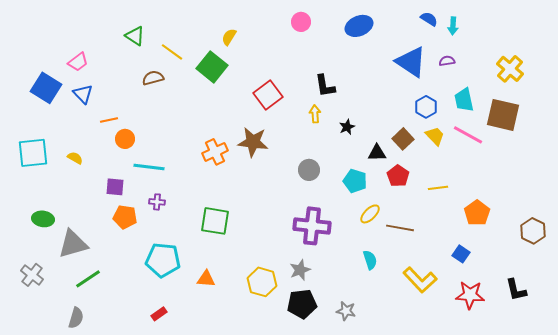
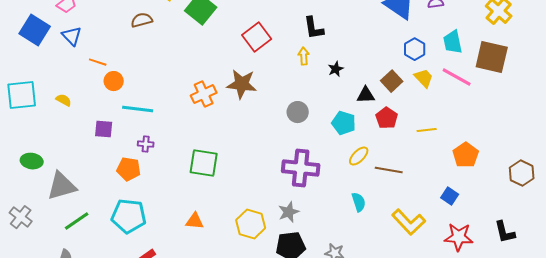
orange line: (109, 120) -> (98, 62), turned 30
orange pentagon: (125, 217) -> (129, 169), moved
cyan pentagon: (163, 260) -> (129, 216), moved

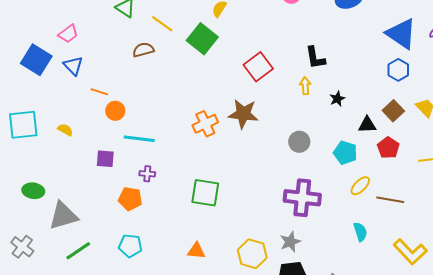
blue hexagon: (415, 49) -> (398, 70), moved
cyan pentagon: (129, 216) -> (130, 246), size x0.7

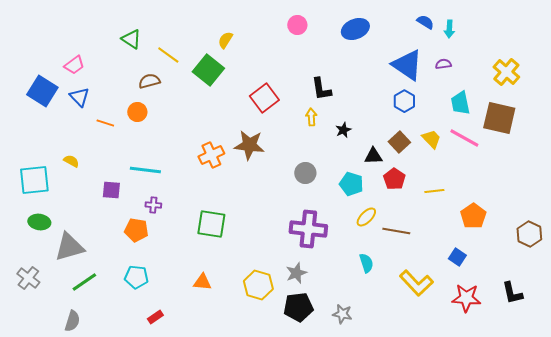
orange circle: (115, 111) -> (137, 112), moved
cyan square: (23, 125) -> (34, 180), moved

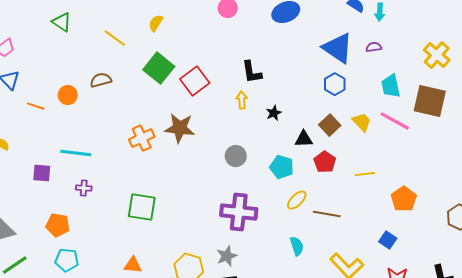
yellow line: (168, 55) -> (115, 38), moved
green square: (208, 70) -> (159, 68), moved
brown semicircle: (149, 81) -> (101, 80), moved
orange pentagon: (136, 230) -> (58, 225), moved

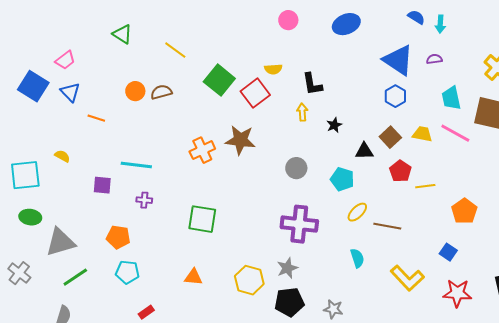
yellow semicircle: (156, 23) -> (273, 69), moved, turned -126
orange circle: (68, 95) -> (135, 91), moved
yellow trapezoid: (362, 122) -> (422, 134), turned -35
red pentagon: (325, 162) -> (400, 171), moved

